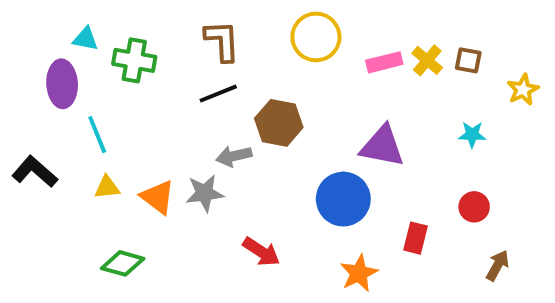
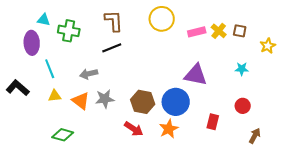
brown hexagon: (279, 123) -> (143, 102), moved
gray arrow: (234, 156) -> (89, 74), moved
orange star: (359, 273) -> (169, 129), moved

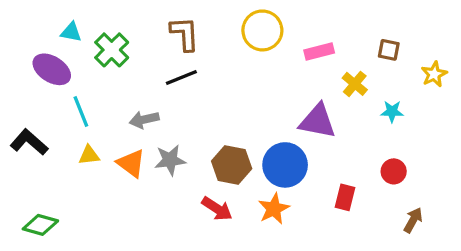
green cross: (69, 31) -> (112, 50), turned 35
yellow cross: (219, 31) -> (355, 84), moved
purple ellipse: (32, 43) -> (52, 69), turned -55
green diamond: (63, 135) -> (40, 225), moved

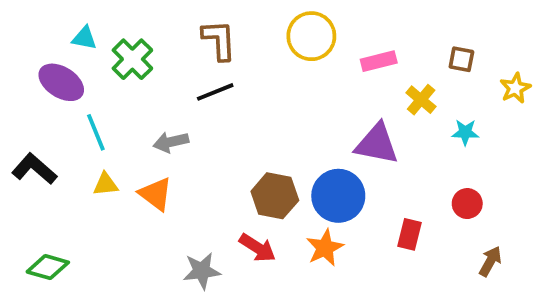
gray star: (170, 160) -> (202, 271), moved

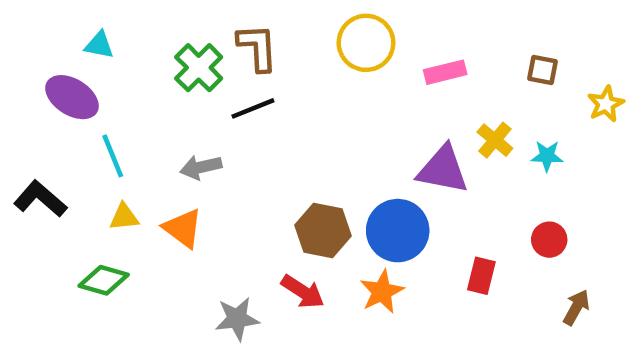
green cross: (132, 59) -> (199, 68), moved
yellow cross: (421, 100) -> (495, 140), moved
green diamond: (48, 267) -> (104, 280), moved

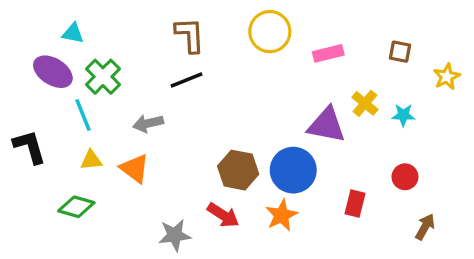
green cross: (199, 68) -> (103, 77), moved
black L-shape: (40, 199) -> (30, 147), turned 33

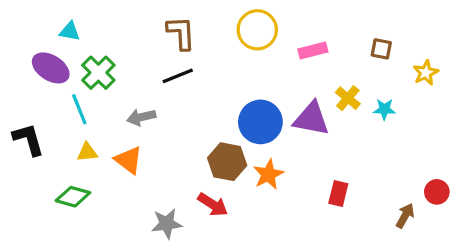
blue circle: (293, 170) -> (260, 122), moved
red circle: (405, 177) -> (437, 192), moved
orange star: (282, 215) -> (268, 174), moved

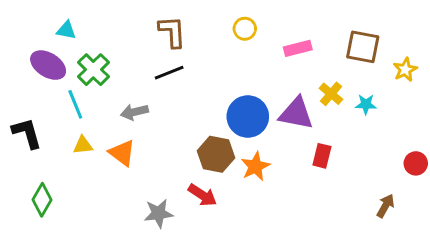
yellow circle: (257, 30) -> (245, 29), size x0.6
brown square: (381, 49) -> (363, 47), size x1.6
red circle: (437, 192) -> (416, 163), moved
red rectangle: (338, 193) -> (322, 156), moved
green diamond: (73, 197) -> (42, 200), moved, turned -76

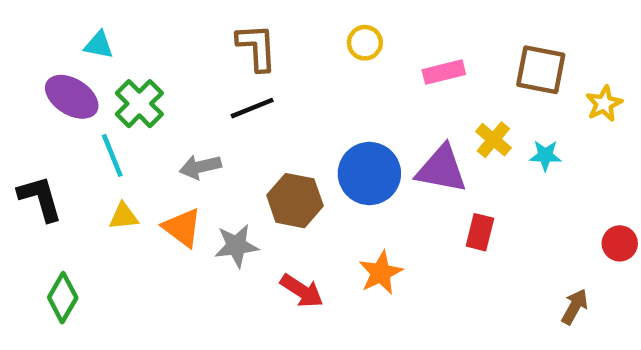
brown hexagon: (216, 154) -> (295, 201), moved
orange star: (255, 166) -> (381, 273), moved
gray star: (159, 213) -> (236, 246), moved

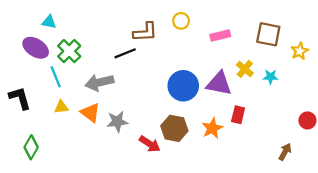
brown L-shape: (257, 47) -> (145, 32), moved, turned 90
gray arrow: (200, 167) -> (99, 82), size x1.4
brown hexagon: (295, 201) -> (174, 128), moved
orange star: (381, 273) -> (212, 128), moved

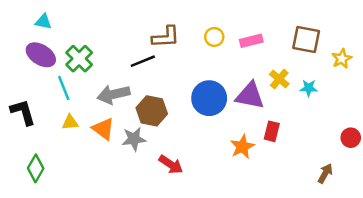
yellow circle: (181, 21) -> (214, 37), moved
cyan triangle: (49, 22) -> (43, 22), moved
brown hexagon: (174, 128) -> (152, 111), moved

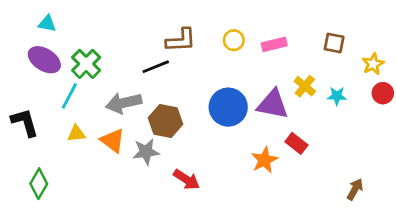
brown square: (306, 39) -> (334, 43), size x0.7
cyan line: (64, 88) -> (69, 96), turned 50
red rectangle: (272, 131) -> (296, 143), turned -66
red circle: (351, 138) -> (383, 93), moved

